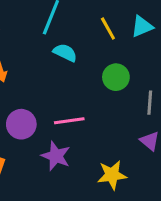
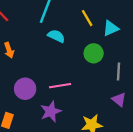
cyan triangle: (142, 27) -> (111, 28), moved
purple star: (56, 156) -> (51, 111), turned 30

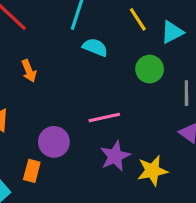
purple circle: (25, 89) -> (54, 142), moved
purple star: (51, 111) -> (115, 156), moved

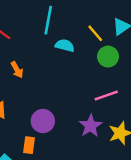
yellow line: (138, 19) -> (95, 33), moved
pink line: (104, 118) -> (106, 95), moved

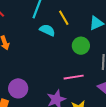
yellow line: (95, 33) -> (64, 18), moved

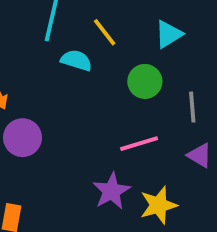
purple circle: (18, 88) -> (23, 138), moved

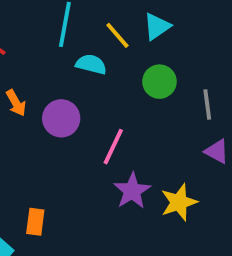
cyan triangle: (169, 34) -> (157, 26), moved
purple circle: (23, 138) -> (61, 118), moved
pink line: (139, 144) -> (113, 147), moved, turned -45

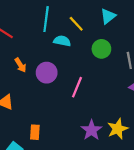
cyan triangle: (157, 26) -> (108, 16), moved
purple star: (132, 191) -> (91, 130), moved
yellow star: (179, 202) -> (118, 129), moved

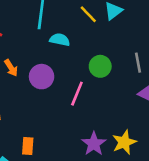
yellow line: (76, 24) -> (88, 14), moved
green circle: (101, 49) -> (100, 66), moved

